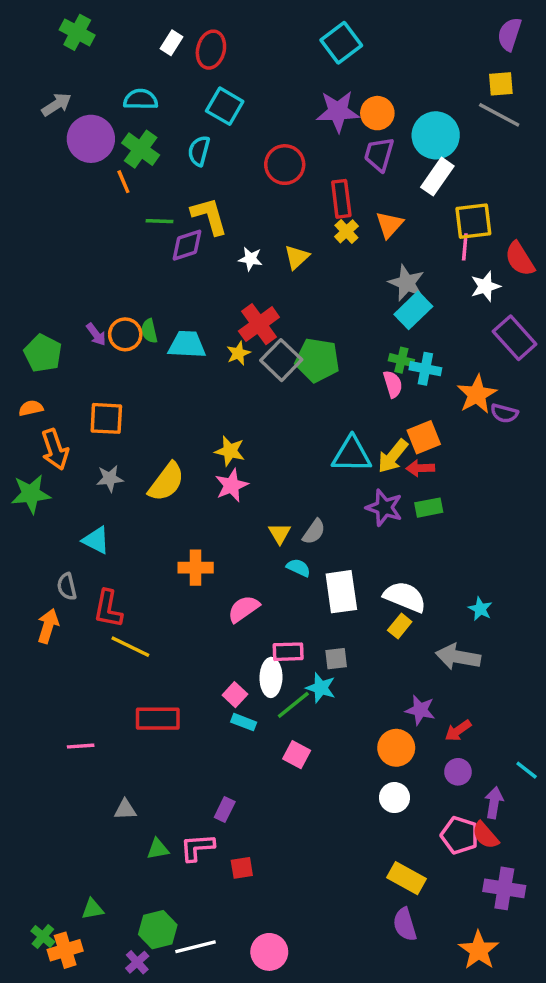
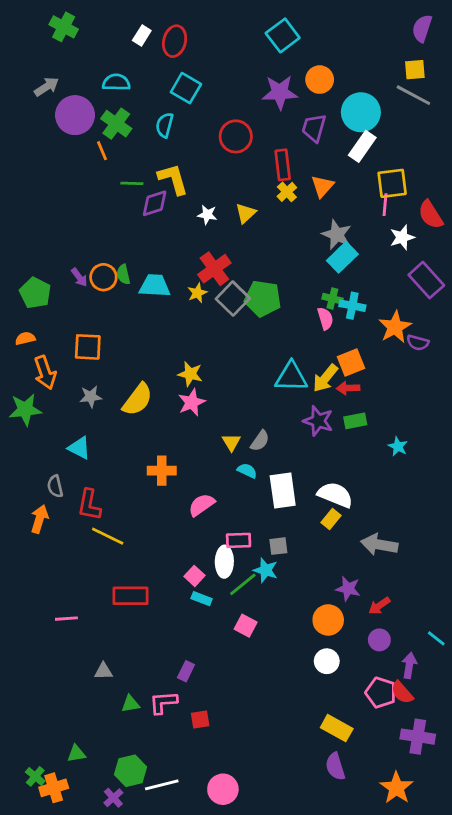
orange circle: (377, 113) -> (320, 80), moved
cyan star: (480, 609) -> (398, 446), moved

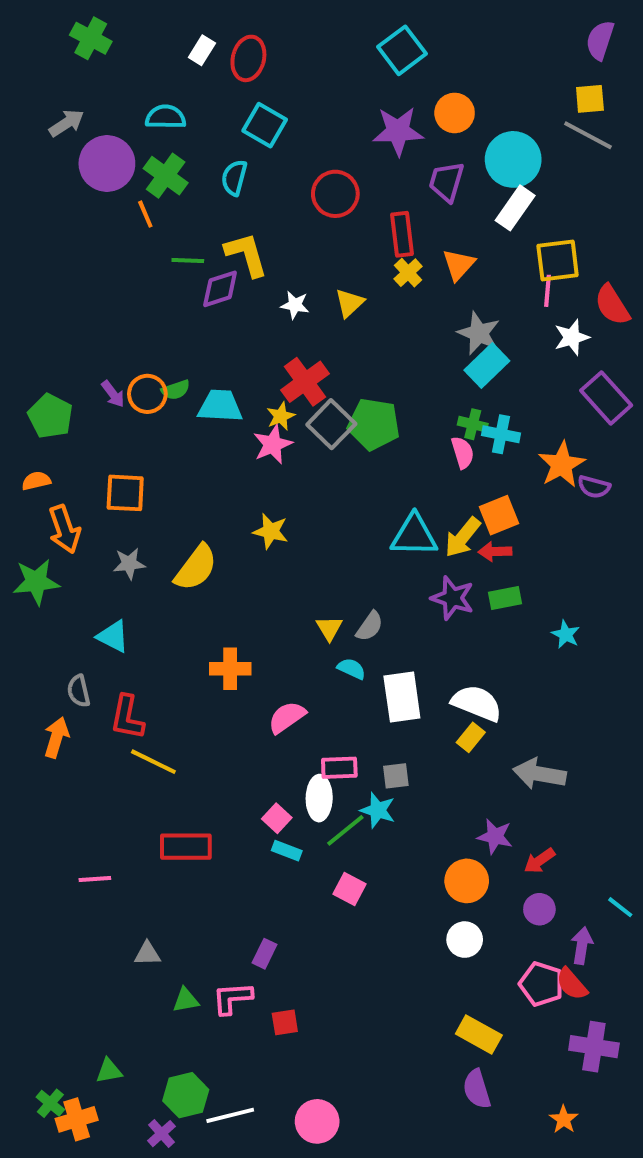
green semicircle: (123, 274) -> (176, 390), turned -96
pink star: (192, 402) -> (273, 444), moved
orange star: (396, 788) -> (564, 1119), size x0.6

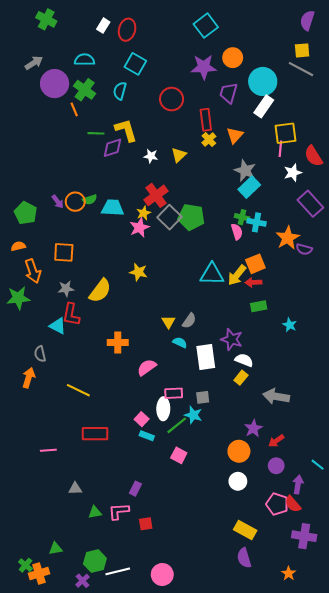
purple star: (453, 598) -> (232, 339), moved
white semicircle: (477, 703) -> (244, 360), size x0.7
red L-shape: (127, 717) -> (71, 315), moved
purple star: (495, 836) -> (253, 428), turned 30

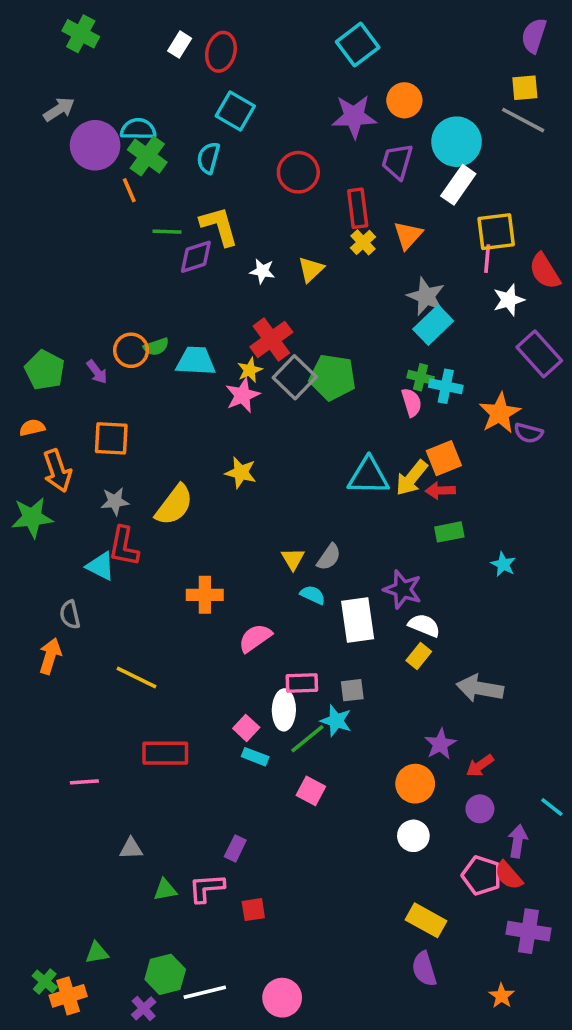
cyan semicircle: (85, 60) -> (138, 129), moved
purple arrow: (58, 202) -> (97, 372), moved

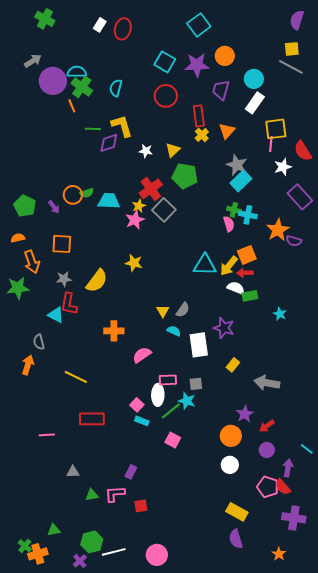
cyan square: (235, 111) -> (165, 62), moved
cyan circle: (457, 142) -> (254, 79), size x0.7
green pentagon: (332, 377) -> (185, 176), moved
white semicircle: (424, 625) -> (236, 288), moved

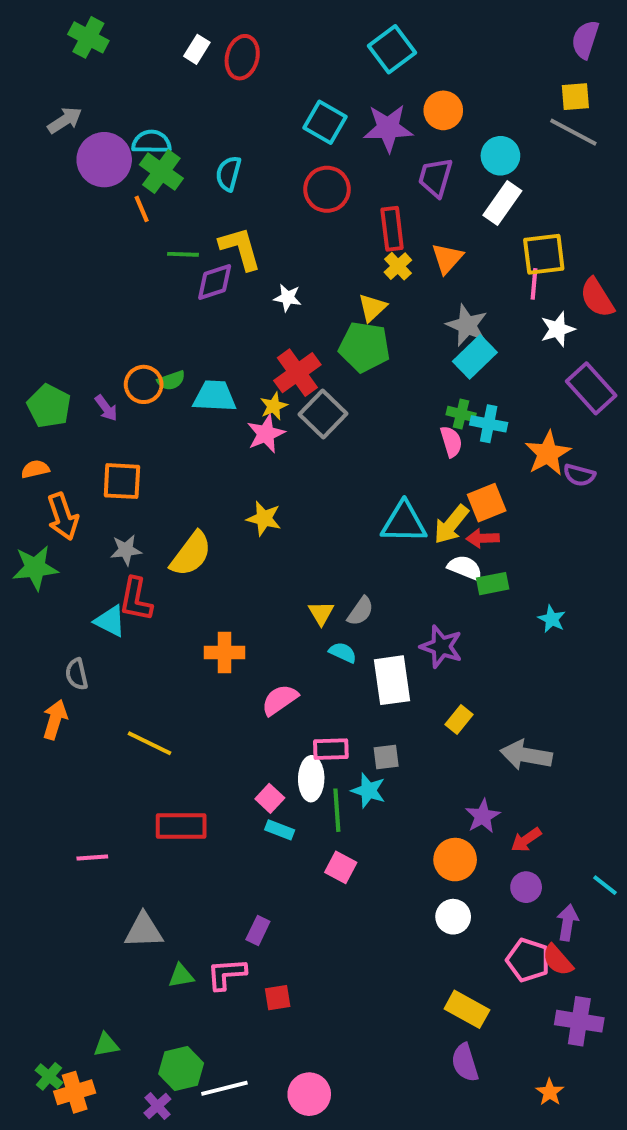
yellow triangle: (173, 150) -> (372, 308), moved
green line: (171, 411) -> (337, 810), turned -55
gray triangle: (73, 472) -> (144, 930), size x1.5

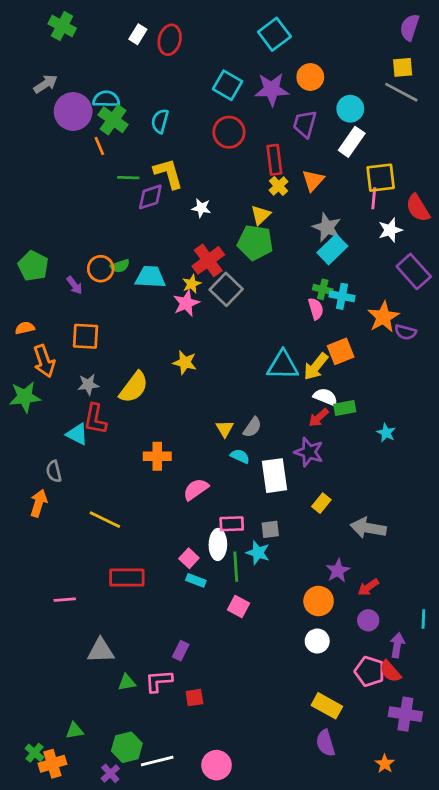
green pentagon: (49, 406) -> (33, 266), moved
red arrow: (483, 538) -> (319, 418), moved, turned -40
cyan line: (605, 885) -> (423, 619), turned 54

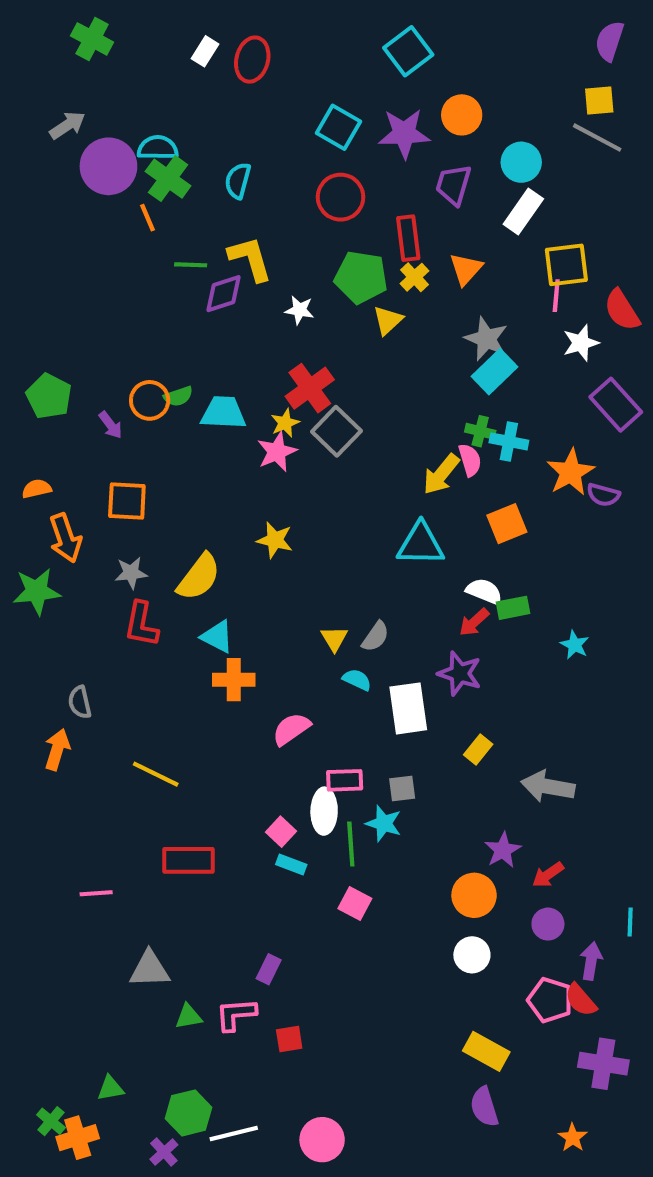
green pentagon: (255, 242) -> (361, 277), moved
yellow arrow: (316, 367) -> (441, 474), moved
cyan triangle: (77, 434) -> (217, 637), moved

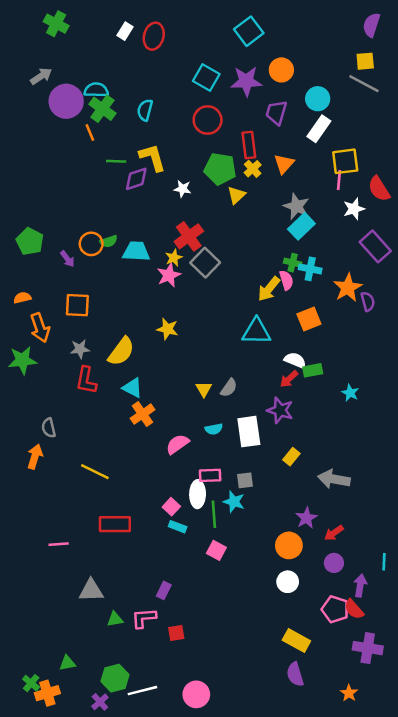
purple semicircle: (603, 495) -> (368, 301), turned -120
orange cross: (234, 680) -> (142, 414), turned -35
cyan semicircle: (357, 680) -> (214, 429), moved, turned 144

